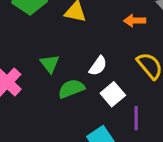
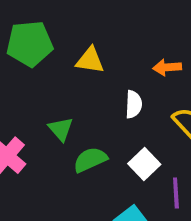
white semicircle: (98, 66) -> (134, 104), moved, turned -30

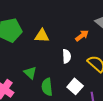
orange arrow: (167, 67) -> (82, 36), turned 152
green semicircle: (90, 160) -> (47, 87), turned -66

